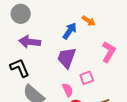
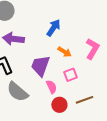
orange arrow: (89, 21) -> (64, 52), moved
purple trapezoid: (67, 58) -> (40, 66), moved

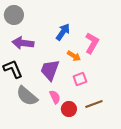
pink L-shape: (92, 49) -> (92, 43), moved
pink semicircle: (51, 87) -> (55, 97), moved

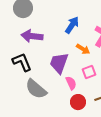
pink semicircle: (55, 97) -> (71, 83), moved

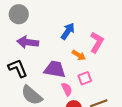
purple trapezoid: (59, 63) -> (55, 69), turned 80

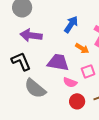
pink semicircle: (67, 89) -> (70, 82), turned 136

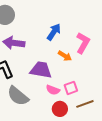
pink square: (88, 71) -> (71, 88), moved

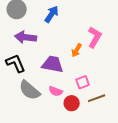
blue arrow: (54, 32) -> (52, 14), moved
orange arrow: (65, 56) -> (77, 50), turned 88
pink semicircle: (53, 90) -> (56, 91), moved

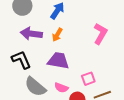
orange arrow: (77, 50) -> (57, 35), moved

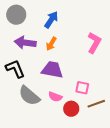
pink square: (88, 79) -> (82, 88), turned 32

